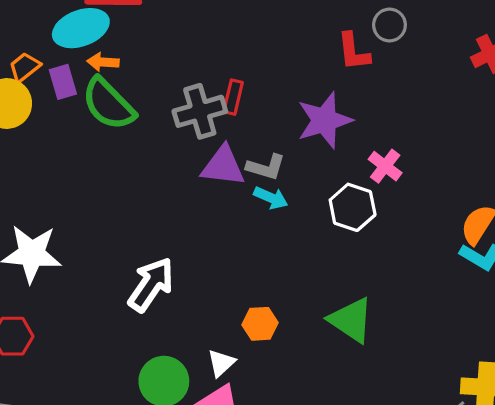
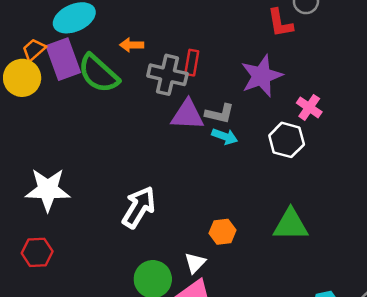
orange arrow: (103, 62) -> (132, 45), moved
purple rectangle: (63, 82) -> (63, 59), size x1.6
gray cross: (200, 111) -> (167, 75), turned 33
green triangle: (351, 320) -> (291, 225), turned -30

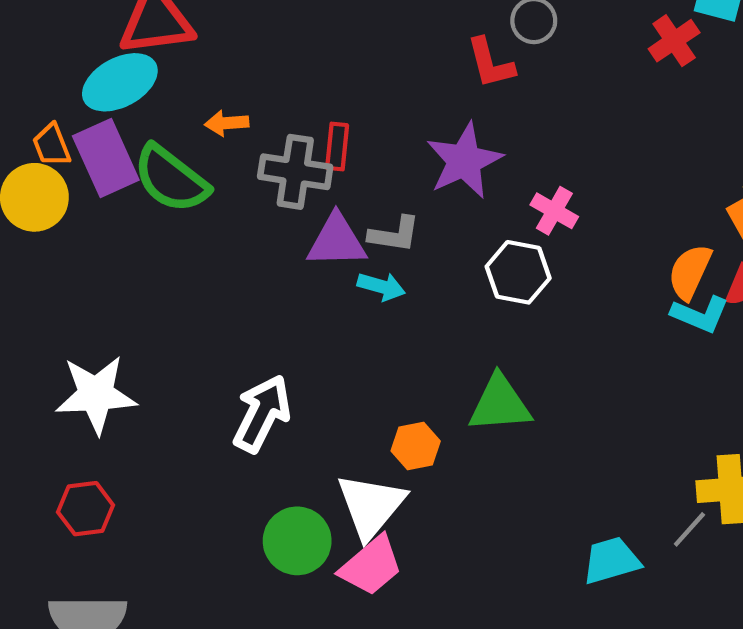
orange trapezoid: (34, 50) -> (52, 145), turned -65
cyan arrow: (225, 136) -> (381, 286), moved
green triangle: (291, 225) -> (500, 404), moved
white triangle: (195, 263) -> (371, 506), size x1.8

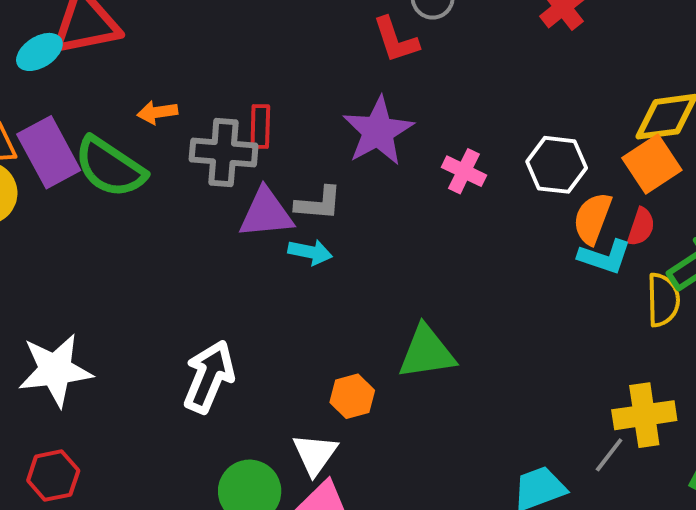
cyan ellipse: (120, 82) -> (39, 52), moved, size x0.7
white hexagon: (518, 272) -> (557, 165), moved
white triangle: (371, 506) -> (315, 454), size x0.7

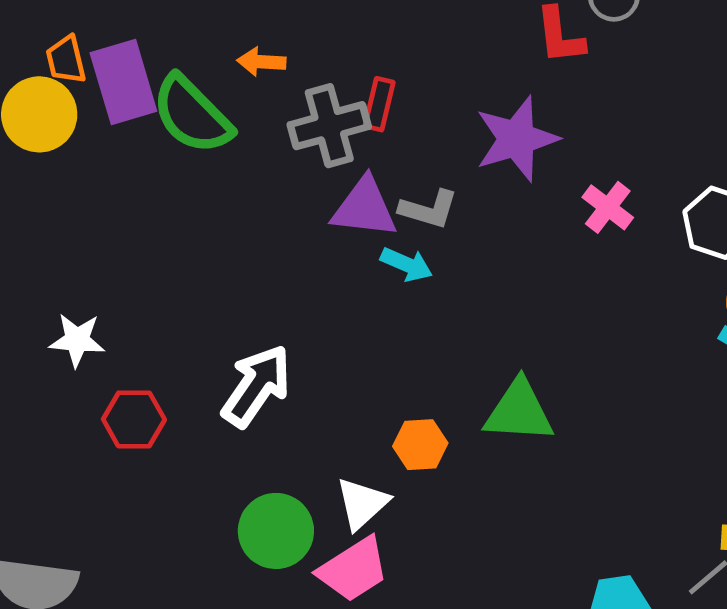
gray cross: (224, 153) -> (329, 126), turned -32
white star: (55, 370) -> (77, 340), size x0.6
red hexagon: (53, 476) -> (134, 419), moved

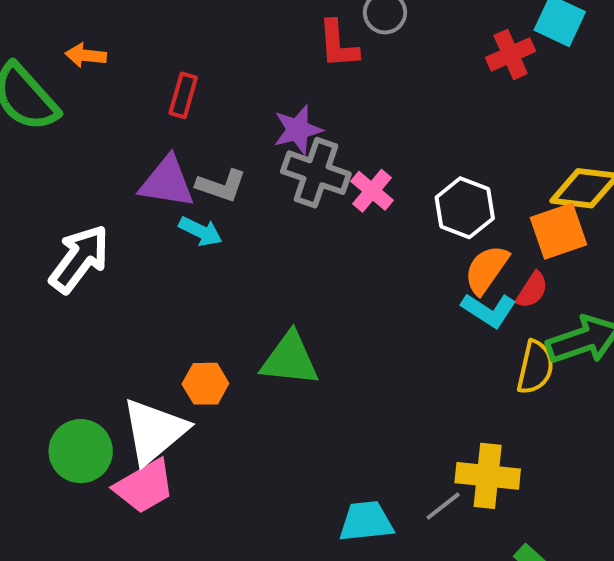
gray cross: (329, 126) -> (316, 173), moved, turned 32
purple star: (517, 139) -> (298, 130), size x0.7
white arrow: (256, 386) -> (79, 259), moved
white triangle: (362, 503) -> (154, 431), size x1.5

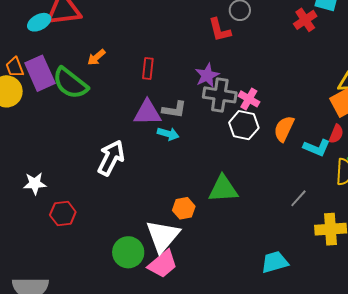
orange arrow: (86, 55) -> (96, 57), turned -36
white hexagon: (465, 208) -> (244, 125), moved
orange semicircle: (486, 269) -> (284, 129), moved
gray line: (443, 506) -> (298, 198), moved

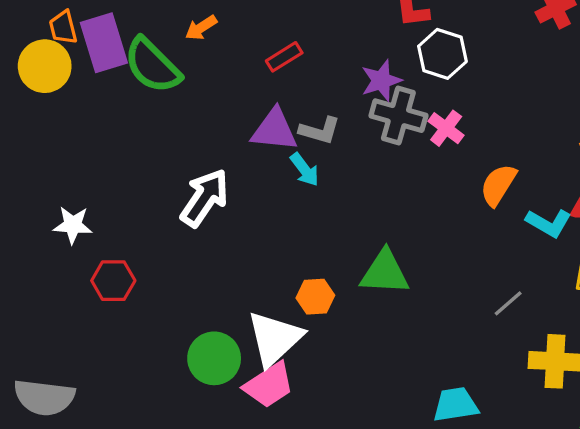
red rectangle: (148, 68) -> (284, 57), turned 45
white hexagon: (244, 125) -> (442, 54), moved
cyan arrow: (168, 134) -> (305, 170), turned 30

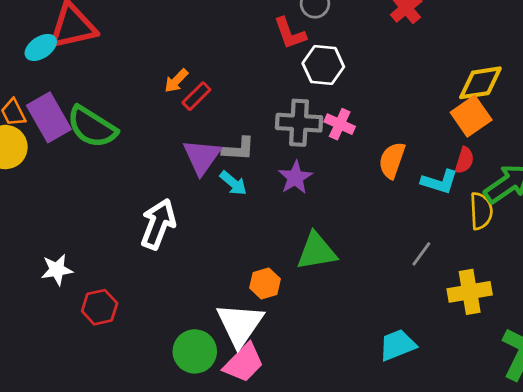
orange arrow: (201, 28) -> (176, 81), moved
purple star: (381, 80) -> (295, 178), moved
purple triangle: (274, 130) -> (202, 157), turned -48

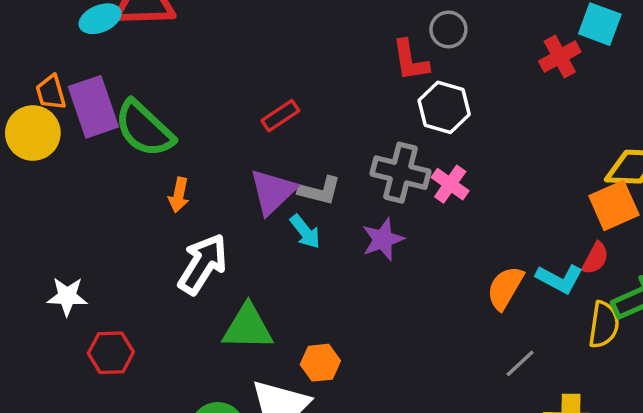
orange arrow: (176, 81) -> (179, 195), moved, turned -44
orange semicircle: (392, 160) -> (505, 288), moved
green triangle: (316, 251) -> (248, 327), moved

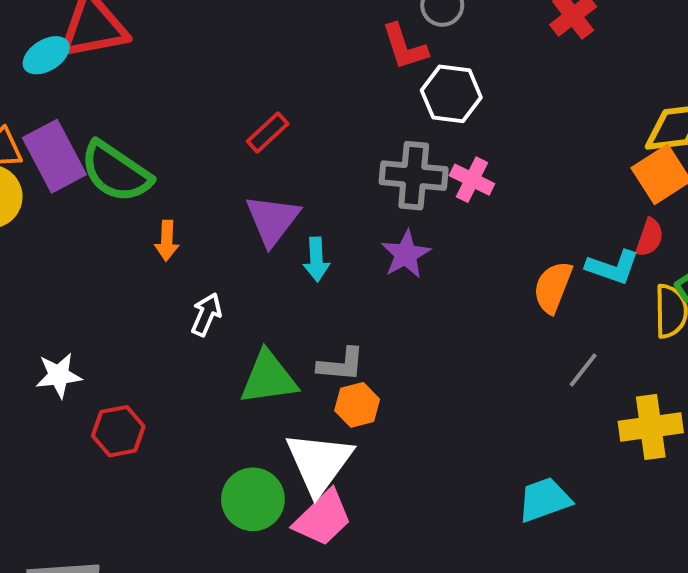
gray L-shape: (320, 191) -> (341, 365), moved
cyan arrow: (305, 232) -> (316, 259), turned 45
white arrow: (203, 264) -> (206, 314), size x0.6

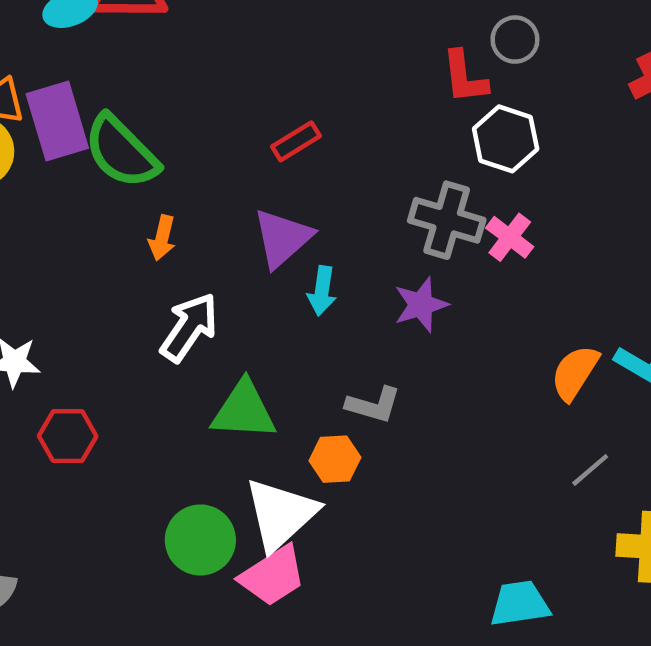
white arrow: (206, 314) -> (189, 327), size x1.5
gray L-shape: (341, 365) -> (374, 405), moved

